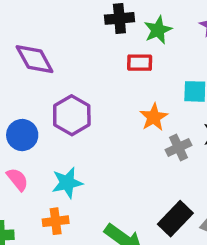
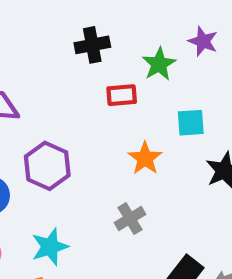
green star: (158, 30) -> (159, 64), moved
gray cross: (178, 147) -> (130, 219), moved

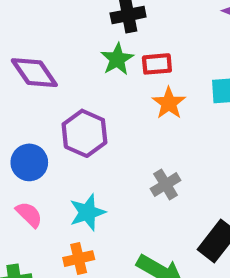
green star: (159, 64) -> (117, 59), moved
orange star: (145, 158) -> (169, 103), moved

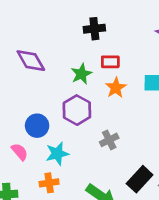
green star: (117, 59) -> (81, 74), moved
purple hexagon: (84, 133) -> (77, 110), moved
blue circle: (29, 162) -> (37, 126), moved

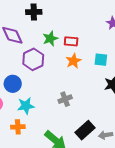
black cross: (94, 29) -> (34, 12), moved
green star: (81, 74) -> (50, 39), moved
purple hexagon: (77, 110) -> (33, 59), moved

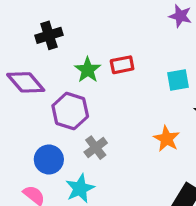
orange star: (73, 61) -> (167, 139), moved
gray cross: (65, 99) -> (96, 148), moved

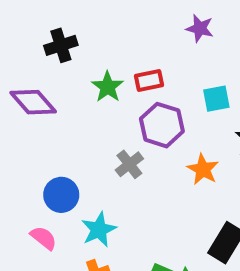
purple star: (180, 16) -> (200, 28), moved
purple hexagon: (70, 111) -> (162, 125), moved
gray cross: (96, 148) -> (129, 164), moved

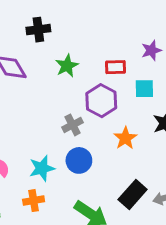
purple star: (200, 28) -> (151, 50), moved, turned 30
red rectangle: (149, 81) -> (115, 67), moved
blue circle: (61, 195) -> (79, 160), moved

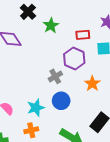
black cross: (38, 30) -> (28, 12), turned -35
green star: (67, 66) -> (51, 25), moved

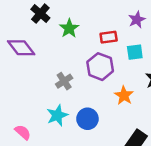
gray cross: (55, 76) -> (64, 81), moved
cyan star: (36, 108) -> (57, 115), moved

